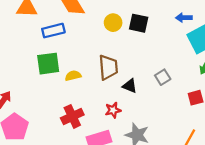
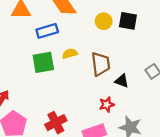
yellow semicircle: (73, 76) -> (70, 54), moved
red cross: (72, 116) -> (56, 123), moved

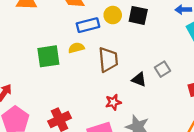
blue rectangle: (47, 31) -> (88, 25), moved
black triangle: (122, 81) -> (139, 79), moved

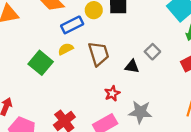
green square: (48, 56) -> (41, 63), turned -30

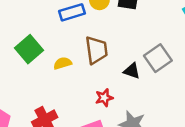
yellow semicircle: (66, 49) -> (63, 63), moved
gray square: (152, 52) -> (158, 58), size x1.5

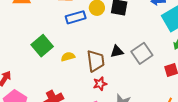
brown trapezoid: (96, 50) -> (96, 61), moved
black triangle: (132, 71) -> (117, 51), moved, turned -32

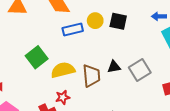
yellow semicircle: (68, 57) -> (63, 70), size x1.6
red star: (100, 84) -> (63, 97), moved

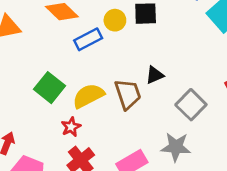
gray square: (140, 70) -> (191, 105), moved
red star: (63, 97) -> (71, 127), moved

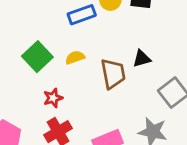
yellow semicircle: (88, 96) -> (75, 57), moved, size x0.6

